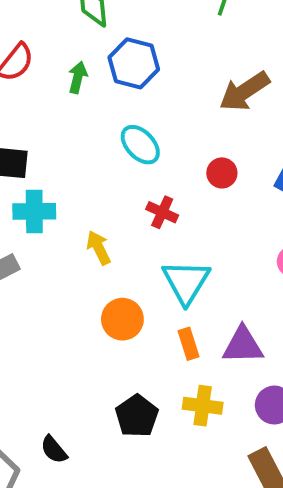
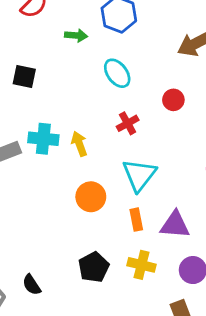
green arrow: (78, 77) -> (76, 35), moved, turned 75
cyan cross: (34, 211) -> (43, 139), moved
red cross: (162, 212) -> (128, 123), turned 30

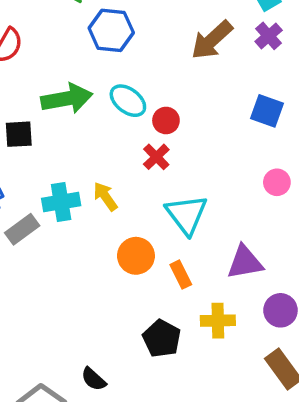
green arrow: (76, 35) -> (67, 99), moved, size x1.8
red circle: (173, 100) -> (166, 120), moved
orange rectangle: (136, 220) -> (181, 275), moved

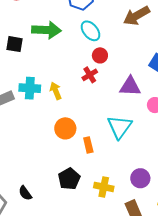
cyan ellipse: (128, 101) -> (90, 31), moved
cyan triangle: (187, 214) -> (120, 127), moved
purple triangle: (245, 262) -> (130, 86), moved
yellow cross: (218, 321) -> (104, 187), moved

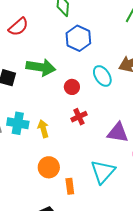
cyan ellipse: (90, 31) -> (102, 76), moved
red circle: (100, 55) -> (72, 87), moved

